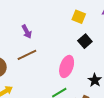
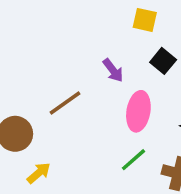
purple arrow: (27, 32) -> (113, 70), moved

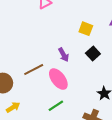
pink ellipse: (138, 111) -> (58, 79), moved, turned -55
green line: (133, 160) -> (56, 106), moved

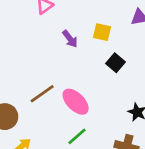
purple arrow: (64, 55) -> (70, 39), moved

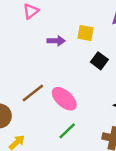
purple arrow: (70, 39) -> (56, 41), turned -49

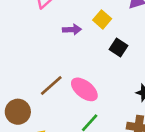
yellow square: (85, 33) -> (102, 19), turned 35

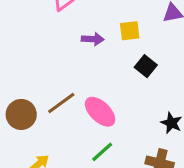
yellow square: (102, 19) -> (130, 31), turned 36
brown circle: (18, 112) -> (21, 114), moved

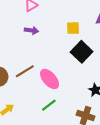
purple arrow: (93, 39) -> (32, 30), moved
black square: (146, 66) -> (82, 52), size x1.5

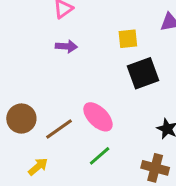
black square: (82, 52) -> (143, 73), turned 30
brown line: (25, 71) -> (59, 129), moved

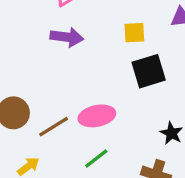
purple arrow: (66, 46) -> (67, 37), size x1.4
pink ellipse: (98, 117) -> (97, 116), turned -60

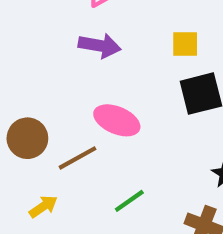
pink ellipse: (97, 116) -> (117, 120), moved, turned 32

